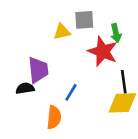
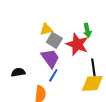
gray square: (84, 20) -> (54, 40), moved, turned 35
purple trapezoid: (38, 70) -> (50, 58), moved, turned -30

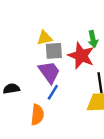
gray square: (54, 40) -> (54, 51), turned -35

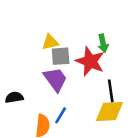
blue line: (53, 92) -> (61, 115), moved

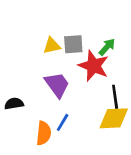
green arrow: (103, 43) -> (107, 47), turned -126
gray square: (61, 56) -> (73, 44), moved

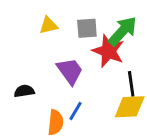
yellow triangle: (52, 46) -> (48, 25), moved
green arrow: (107, 47) -> (123, 31), size x1.6

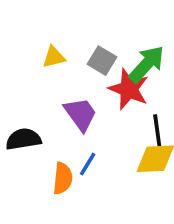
gray square: (87, 28) -> (102, 61), turned 35
black semicircle: (24, 91) -> (23, 139), size x1.4

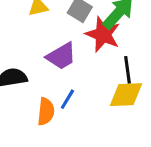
purple trapezoid: (81, 114) -> (61, 56), turned 96

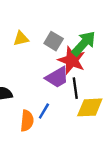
purple trapezoid: (61, 56) -> (57, 77), moved
black line: (128, 70) -> (75, 88), moved

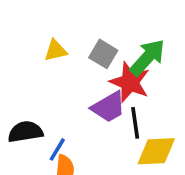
blue line: (44, 111) -> (57, 149), moved

